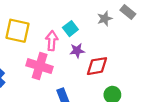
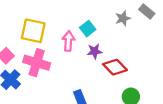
pink cross: (40, 66) -> (37, 63), moved
red diamond: (97, 66) -> (115, 67), turned 55

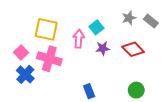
gray rectangle: (147, 12) -> (151, 21), moved
red diamond: (115, 67) -> (133, 49), moved

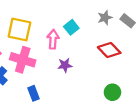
purple star: (103, 48) -> (65, 65), moved
blue rectangle: (89, 91) -> (33, 93), moved

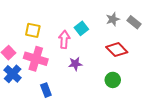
yellow square: (19, 29) -> (33, 30), size x0.7
green circle: (112, 92) -> (113, 80), moved

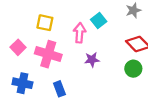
blue cross: (13, 74) -> (22, 83), moved, turned -30
green circle: (113, 80) -> (133, 69), moved

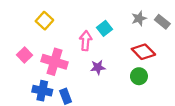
yellow square: (45, 23) -> (44, 21), moved, turned 30
blue cross: (22, 83) -> (42, 91), moved

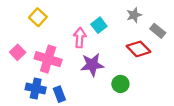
gray rectangle: (162, 22) -> (158, 31), moved
purple star: (98, 67) -> (92, 65), size x1.5
green circle: (139, 76) -> (120, 84), moved

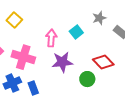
cyan square: (99, 25) -> (76, 32), moved
red diamond: (139, 49) -> (103, 62), moved
blue cross: (36, 88) -> (12, 83), turned -36

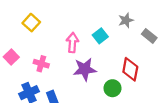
pink cross: (23, 57) -> (41, 64), size x0.6
red diamond: (103, 62) -> (130, 69), turned 55

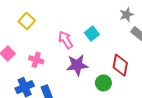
gray star: (126, 20) -> (127, 15), moved
pink arrow: (72, 43) -> (66, 40), turned -36

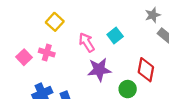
yellow square: (27, 21) -> (55, 22), moved
pink cross: (36, 60) -> (47, 53), moved

